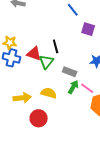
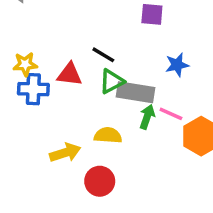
black line: (56, 46) -> (103, 55), turned -32
green triangle: (46, 62) -> (112, 81), moved, turned 35
gray rectangle: (70, 72) -> (136, 92), size x1.5

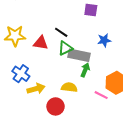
yellow star: (25, 64) -> (15, 36), size x1.5
blue cross: (33, 89) -> (21, 74), moved, turned 30
pink line: (171, 114) -> (101, 95), moved
yellow semicircle: (108, 135) -> (69, 87), moved

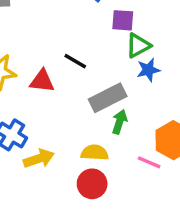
green triangle: (65, 48) -> (138, 46), moved
gray rectangle: (79, 55) -> (108, 98), turned -35
red circle: (56, 106) -> (92, 184), moved

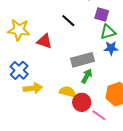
black line: (75, 61) -> (68, 21), moved
pink line: (149, 162) -> (99, 115), moved
red circle: (92, 184) -> (82, 102), moved

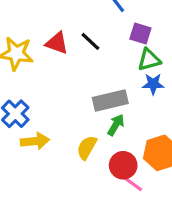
red triangle: (45, 41) -> (57, 43), moved
yellow semicircle: (68, 92) -> (87, 148), turned -77
red circle: (82, 102) -> (123, 165), moved

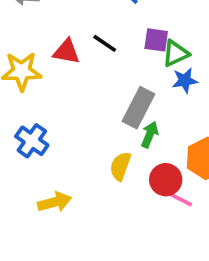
purple square: (140, 33) -> (156, 40), moved
gray rectangle: (110, 101) -> (139, 108), turned -40
yellow arrow: (35, 141) -> (55, 202), moved

